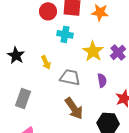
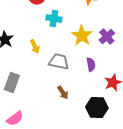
brown arrow: (74, 108) -> (63, 93), size x0.6

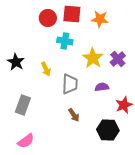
gray trapezoid: (59, 62) -> (70, 84), turned 80
purple semicircle: (91, 65) -> (102, 87), turned -88

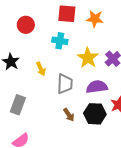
red circle: (48, 18) -> (26, 25), moved
purple semicircle: (102, 87) -> (97, 87), size x1.5
black hexagon: (108, 130) -> (95, 114), moved

